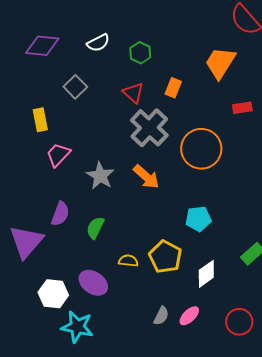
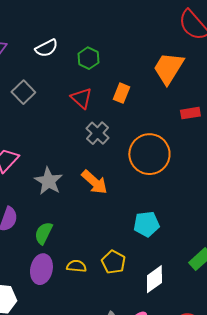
gray cross: (149, 128) -> (97, 133), size x0.6
yellow pentagon: (165, 257) -> (113, 262), size x0.7
purple ellipse: (93, 283) -> (41, 269), moved, turned 68

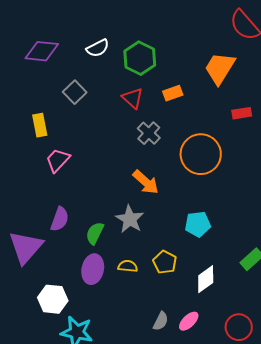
green hexagon: (88, 58) -> (140, 58), size x1.5
orange rectangle: (121, 93) -> (173, 93), turned 48
gray star: (48, 181) -> (130, 219), moved

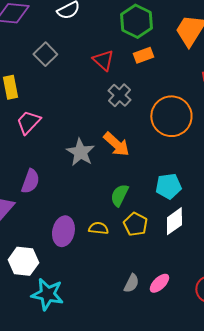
green hexagon: (140, 58) -> (136, 21), moved
gray star: (130, 219) -> (80, 152), moved
green semicircle: (95, 233) -> (119, 195), moved
white diamond: (206, 279) -> (174, 221), moved

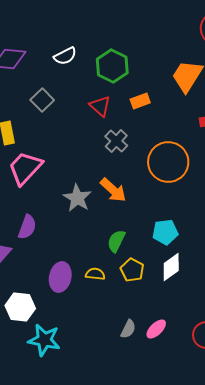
green hexagon: (136, 21) -> (112, 66), moved
pink trapezoid: (28, 122) -> (25, 168), size x1.4

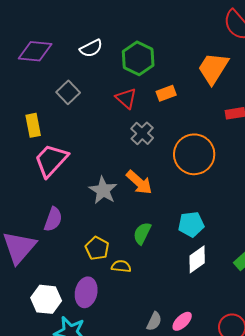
yellow pentagon: (132, 270) -> (97, 248), moved
purple ellipse: (60, 277) -> (86, 292), moved

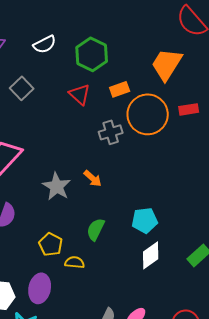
gray cross: (142, 133) -> (111, 132), moved, turned 30
orange circle: (194, 154) -> (148, 114), moved
orange arrow: (139, 182) -> (93, 178), size x0.7

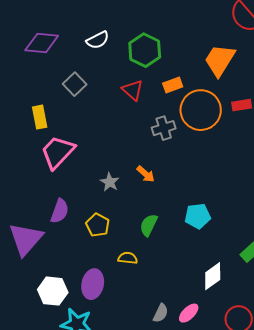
gray star: (57, 186) -> (110, 182), size x0.7
yellow pentagon: (51, 244) -> (98, 225), moved
white diamond: (151, 255) -> (213, 276), moved

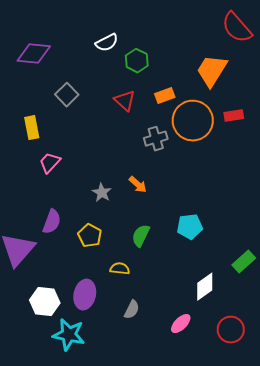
white semicircle: (98, 40) -> (107, 43), moved
green hexagon: (145, 50) -> (137, 61), size x0.7
pink trapezoid: (58, 152) -> (50, 163), size x0.6
gray semicircle: (161, 313) -> (132, 310), moved

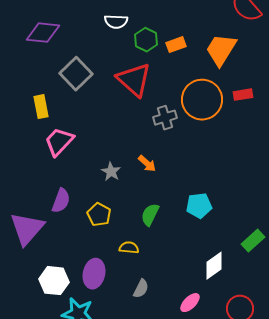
white semicircle: (107, 43) -> (116, 22), turned 30
gray square: (67, 95) -> (76, 74), size x1.4
orange rectangle: (165, 96) -> (176, 45), moved
red triangle: (125, 101) -> (134, 80), size x1.6
pink trapezoid: (50, 163) -> (59, 142), size x1.4

